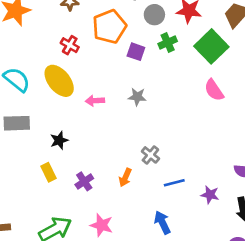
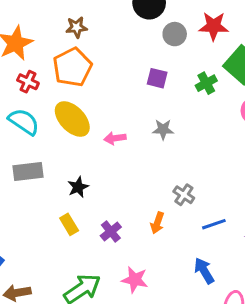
orange pentagon: (109, 27) -> (72, 67), moved
green cross: (168, 42) -> (206, 83), moved
red cross: (70, 45) -> (28, 82), moved

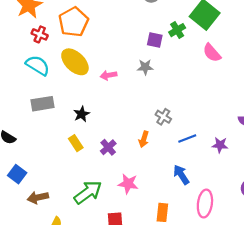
purple square: (157, 78) -> (155, 40), moved

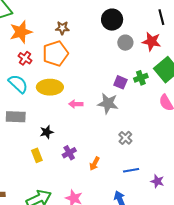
yellow ellipse: (75, 62) -> (50, 87), turned -55
gray star: (145, 67) -> (108, 103), size x1.5
gray cross: (163, 117) -> (125, 138), moved
purple cross: (108, 147) -> (69, 153), moved

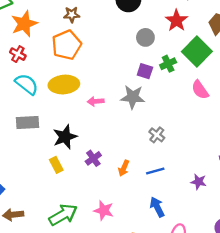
red star: (152, 41) -> (176, 21), turned 30
gray circle: (125, 43) -> (145, 37), moved
red cross: (25, 58) -> (18, 54), moved
black star: (47, 132) -> (65, 137), size x1.5
blue line: (131, 170) -> (155, 171), moved

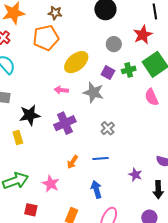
yellow ellipse: (64, 85) -> (76, 62), moved, turned -45
purple cross: (93, 158) -> (65, 123), moved, size x1.5
orange arrow: (124, 168) -> (73, 162), moved

